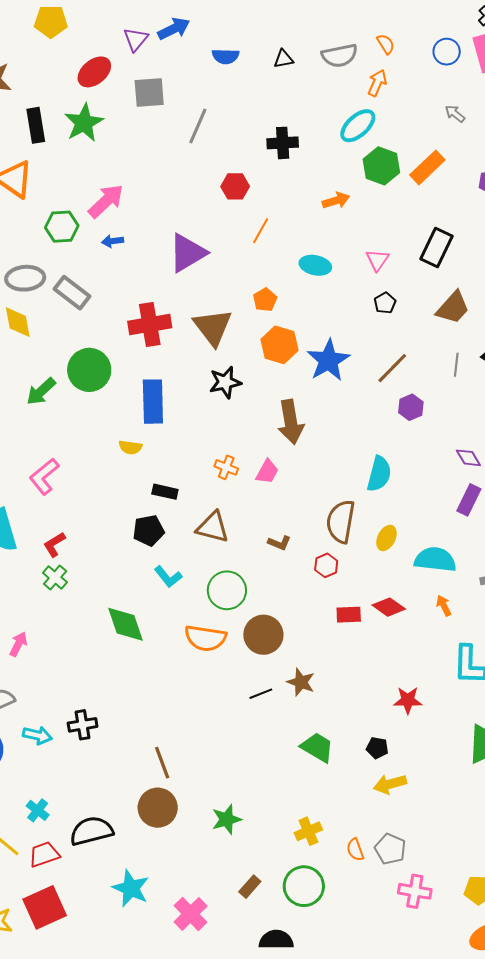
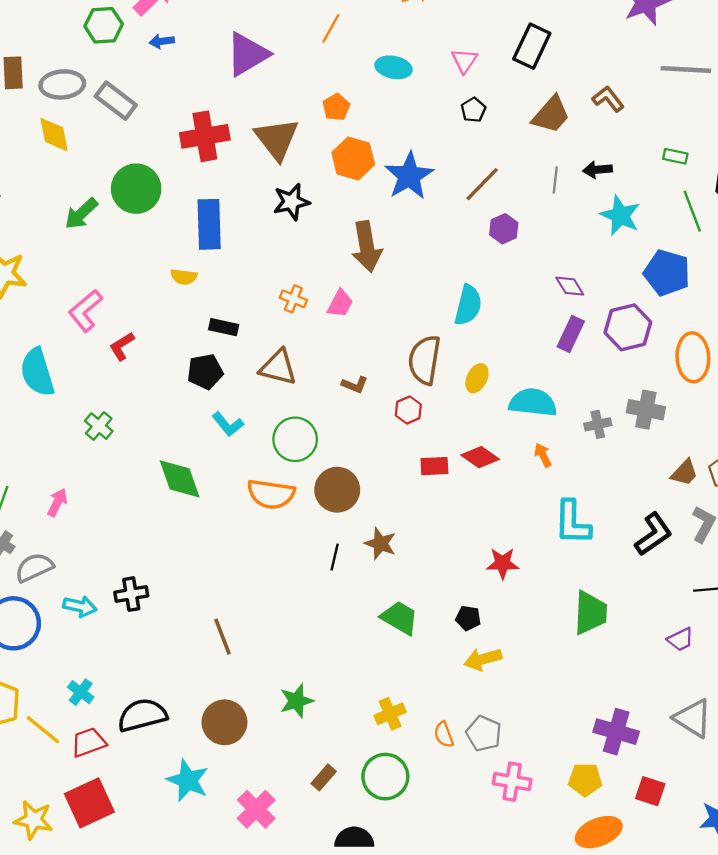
red L-shape: (54, 545) -> (122, 346), moved
black line: (261, 694) -> (335, 557), turned -55
brown circle: (158, 808) -> (224, 722), moved

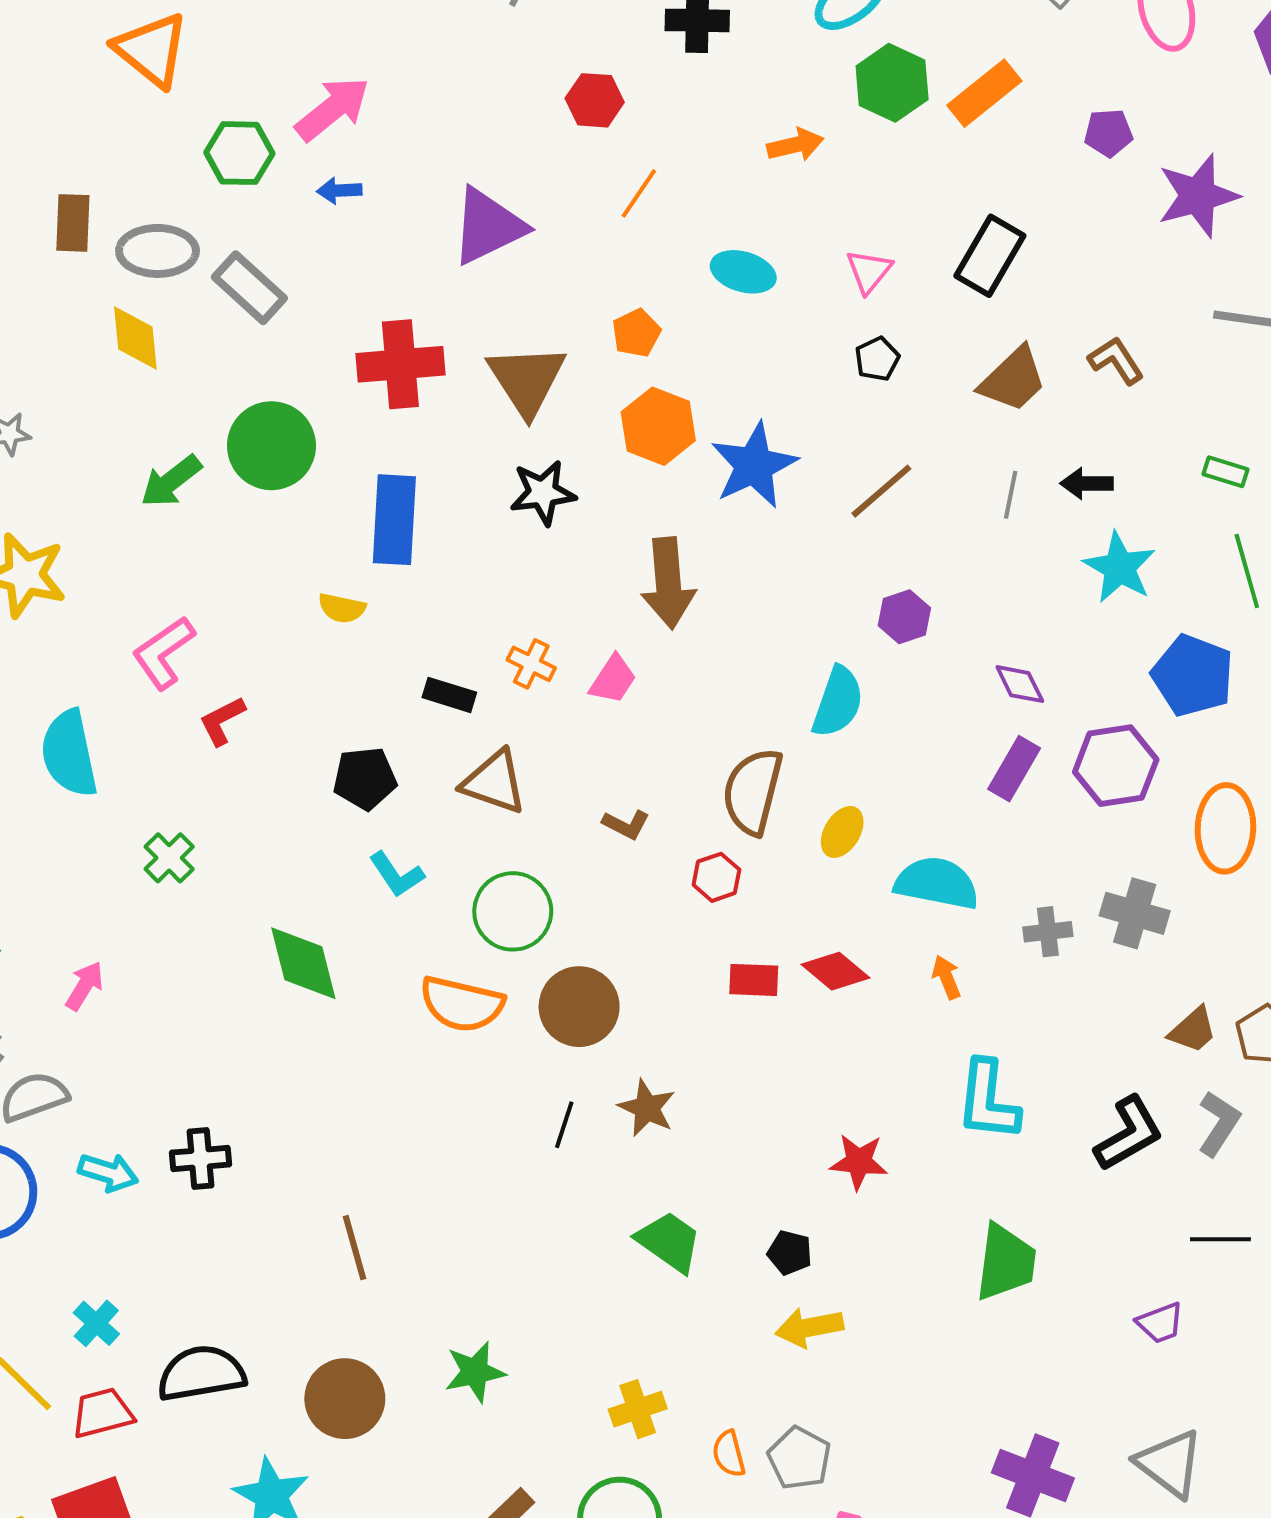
purple hexagon: (504, 229) -> (904, 617), moved
black rectangle: (224, 327) -> (449, 695), moved

